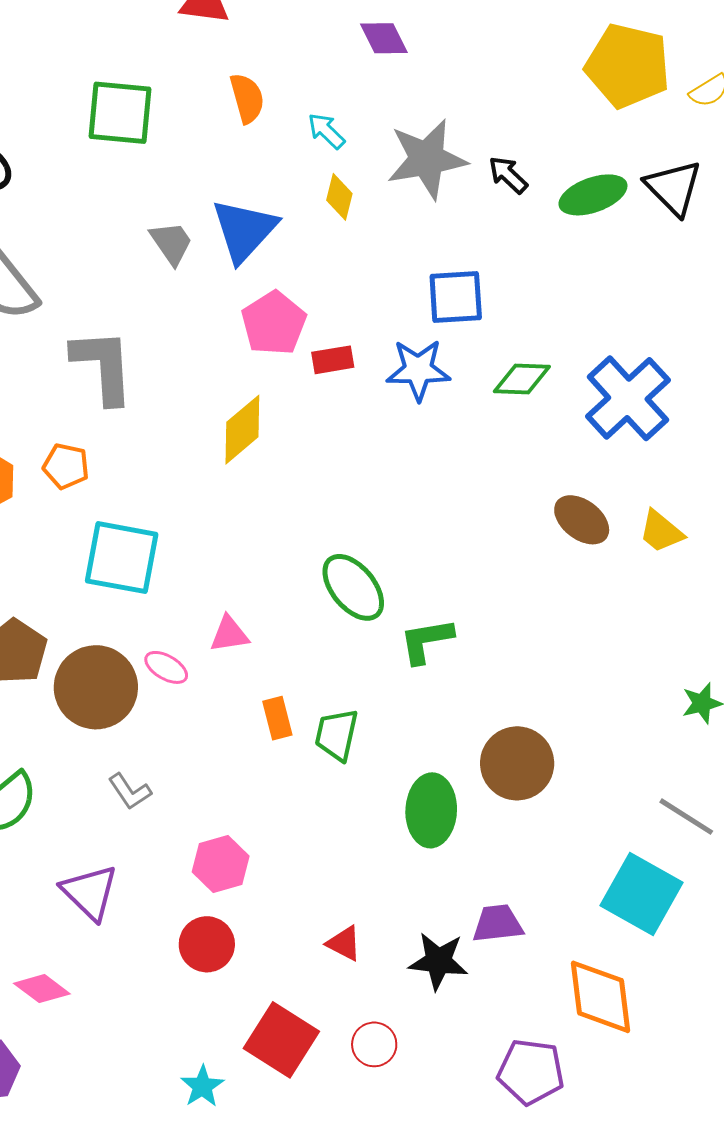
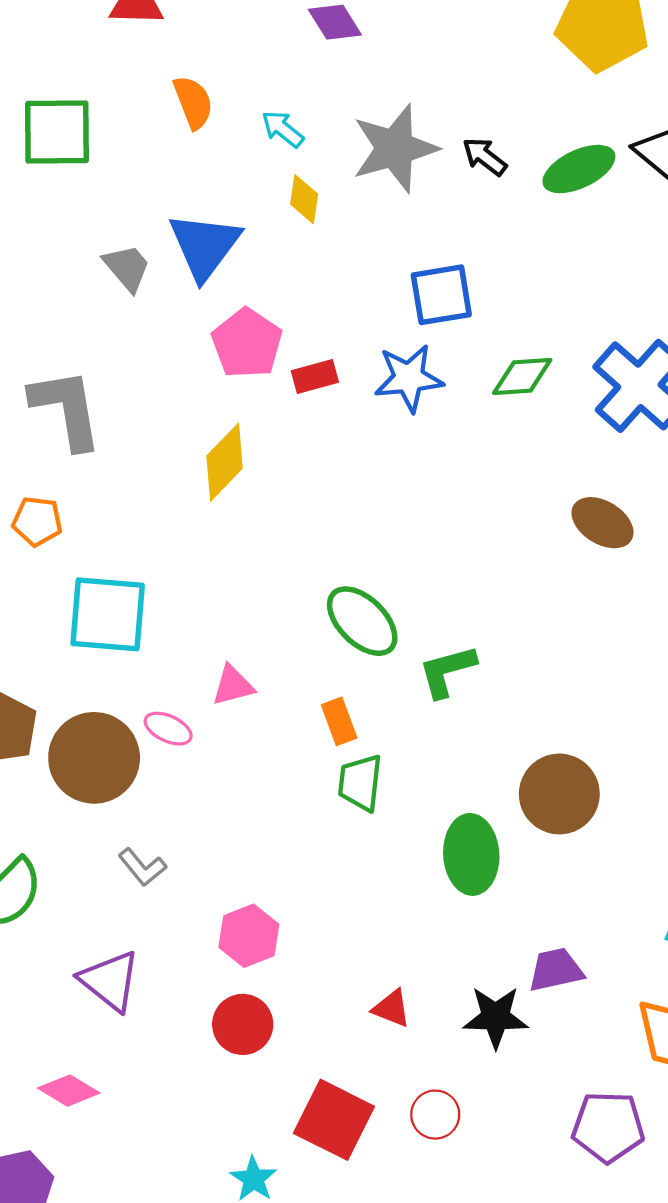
orange rectangle: (277, 718) -> (339, 721), moved

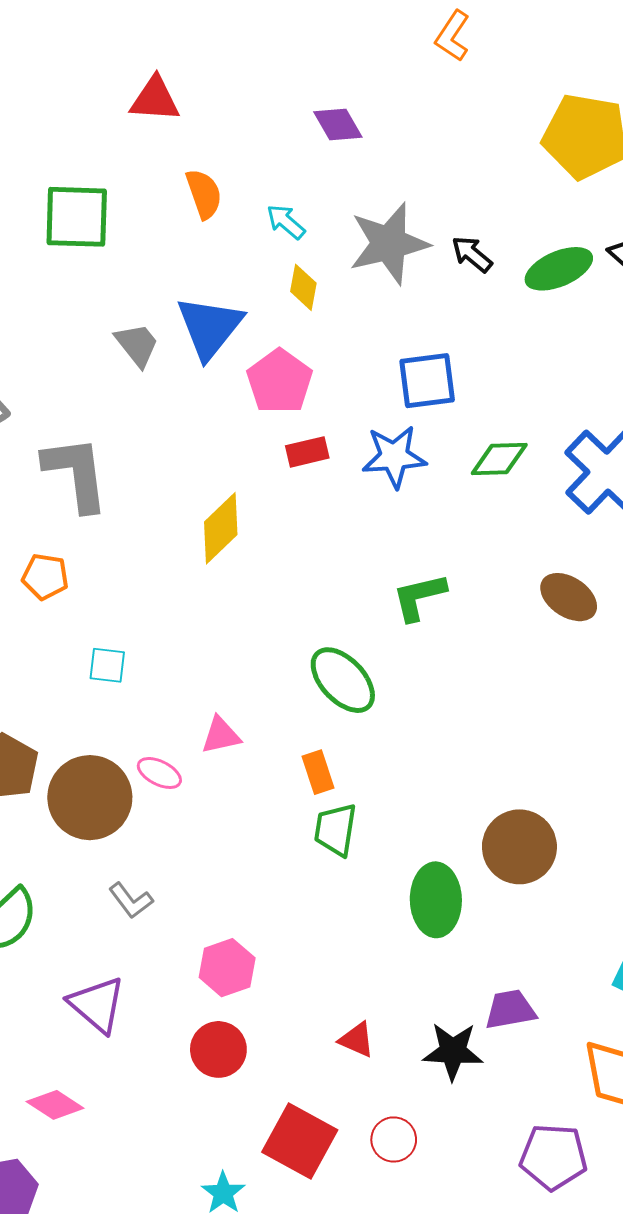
pink pentagon: (247, 343) -> (280, 381), moved
cyan square: (108, 614) -> (107, 665), size x0.5
green L-shape: (447, 671) -> (419, 597), moved

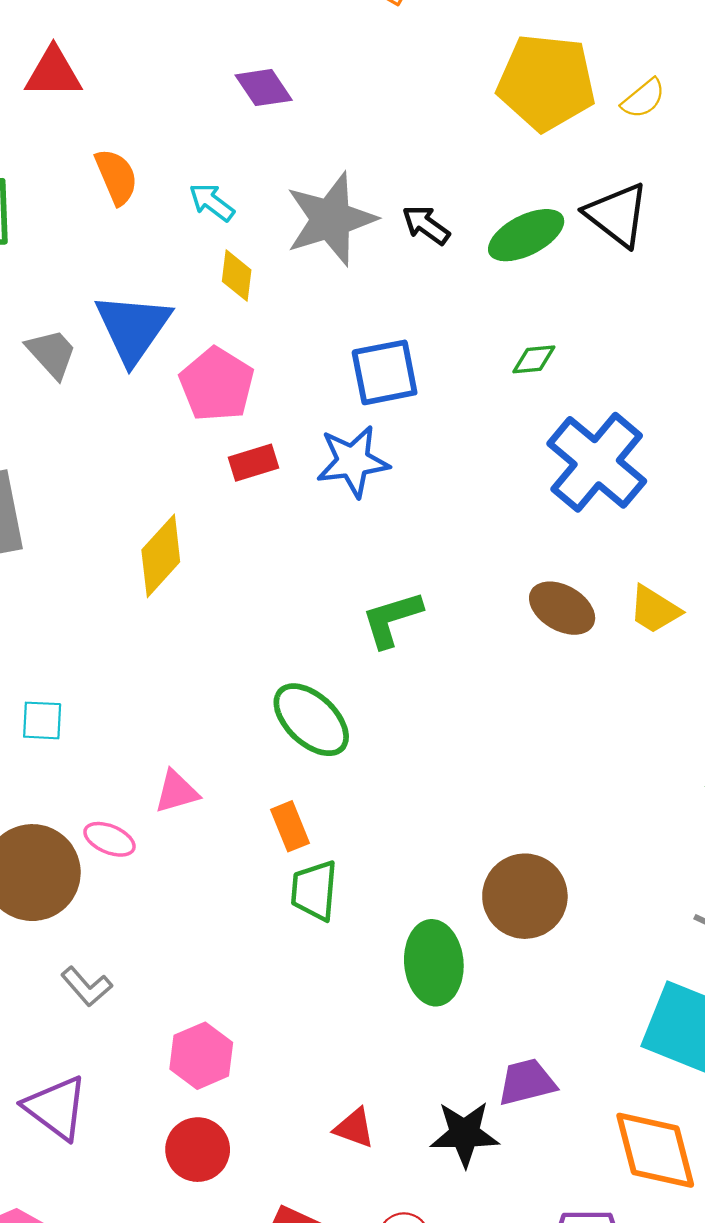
green diamond: (499, 459) -> (534, 359), moved, size x0.7

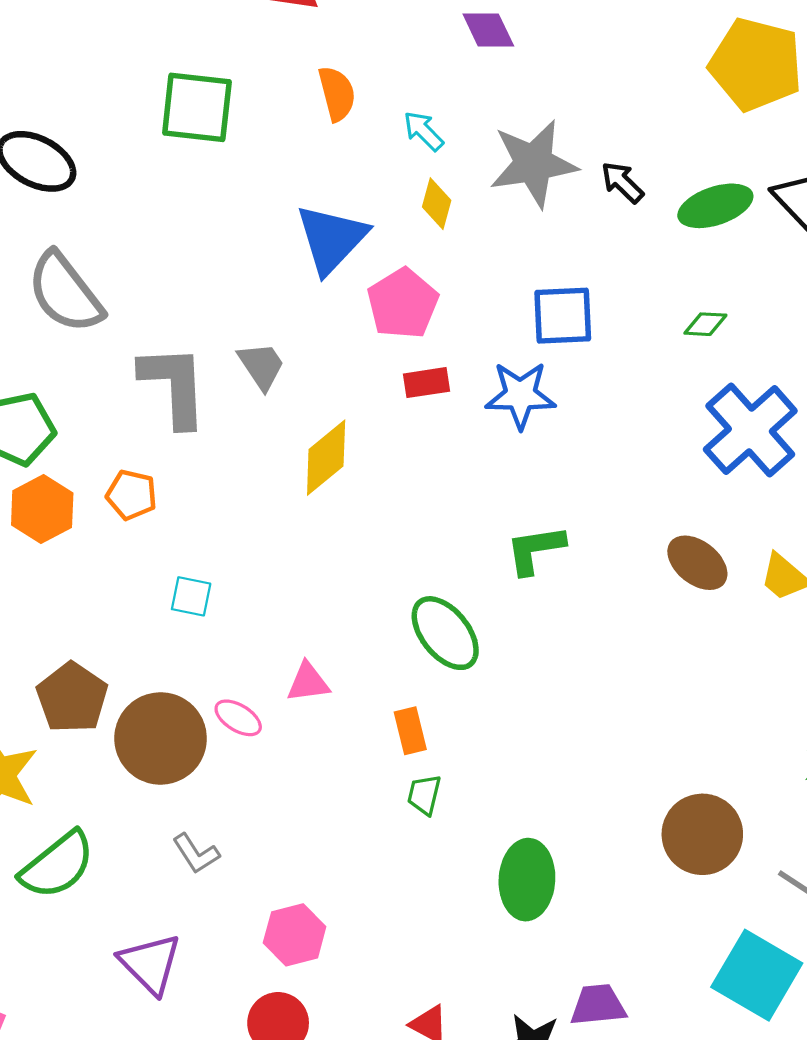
gray trapezoid: (52, 354) -> (261, 366), moved
green trapezoid: (314, 890) -> (424, 795), size x0.7
brown circle: (525, 896) -> (702, 834), moved

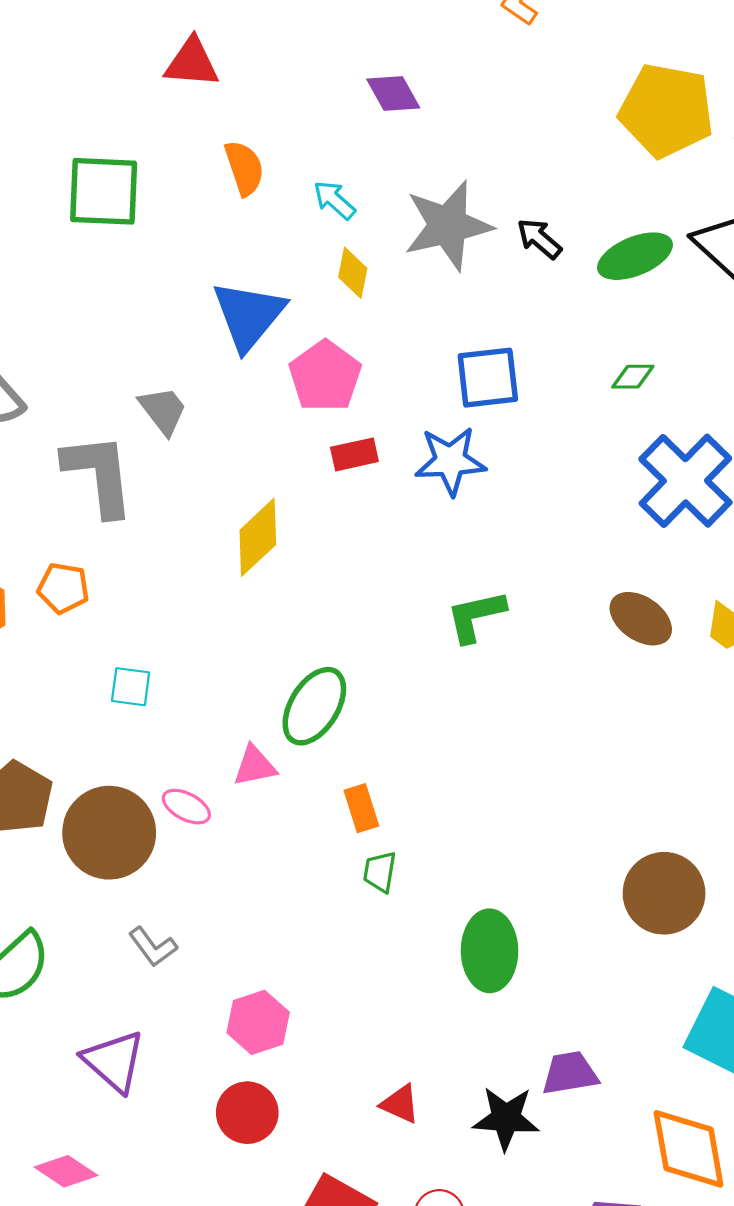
gray trapezoid: (261, 366) -> (163, 410), moved
green ellipse: (445, 633) -> (314, 706), moved, turned 74

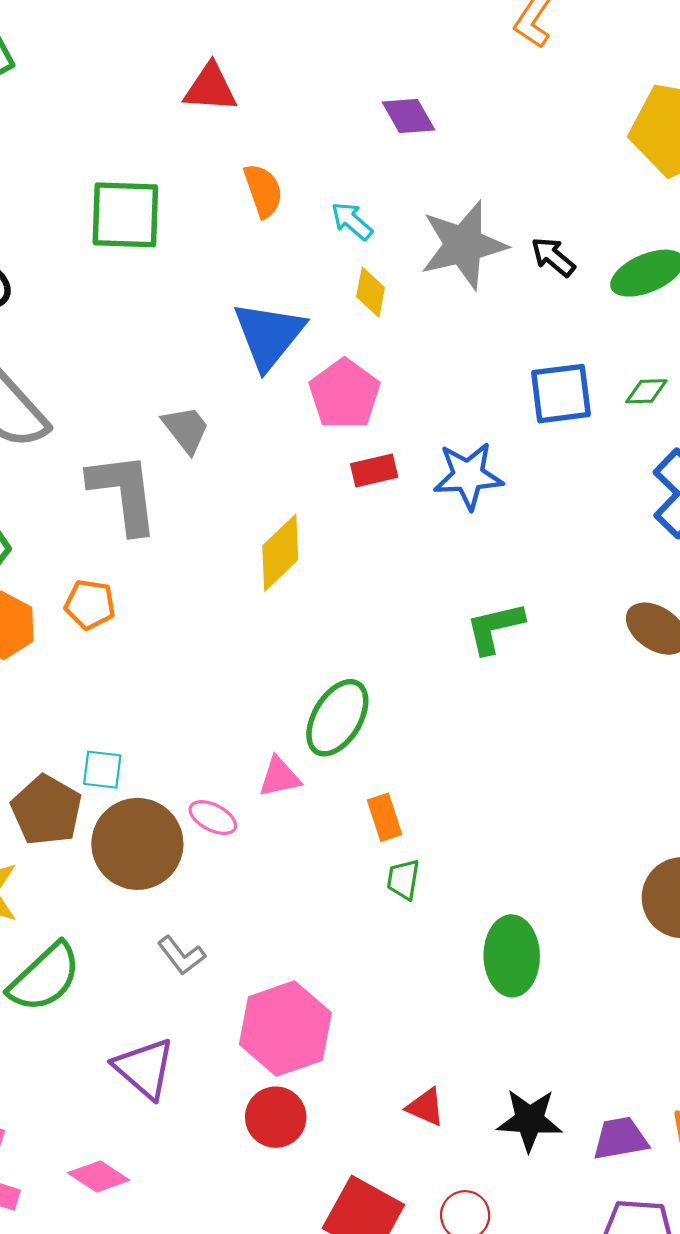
blue square: (488, 378) -> (561, 394), moved
cyan square: (131, 687) -> (102, 770), moved
pink hexagon: (258, 1022) -> (285, 1029), size x1.5
purple trapezoid: (570, 1073) -> (620, 1138), moved

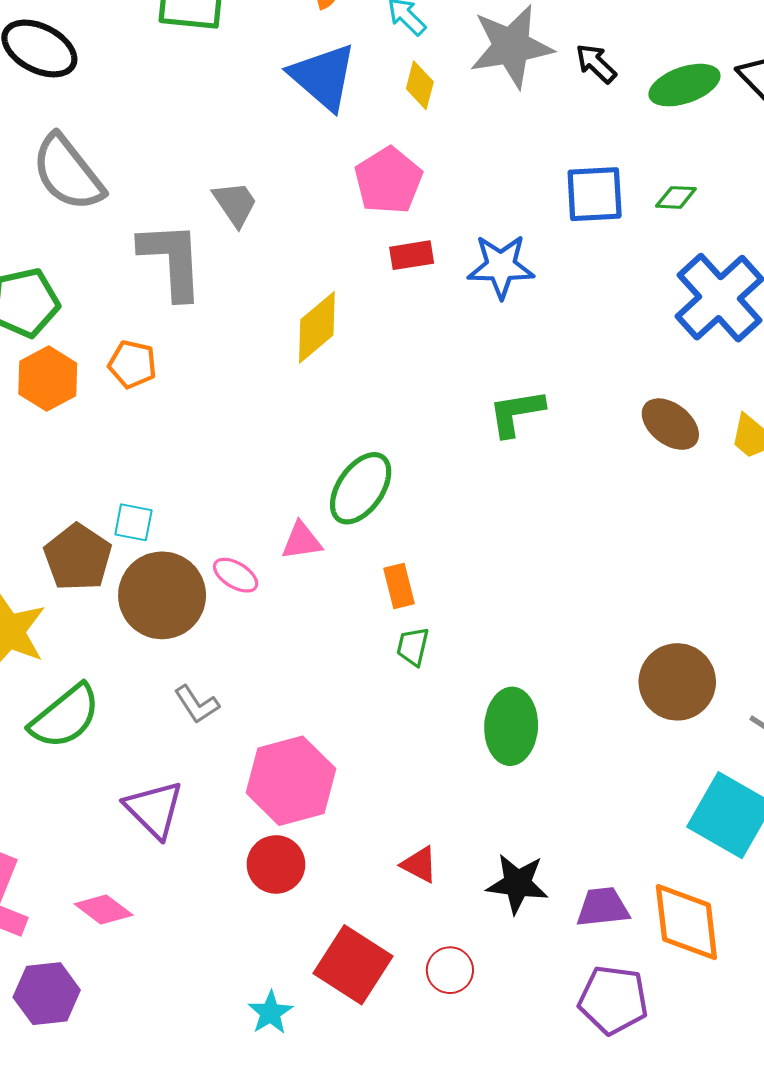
blue triangle: (269, 335) -> (323, 77), moved, turned -32

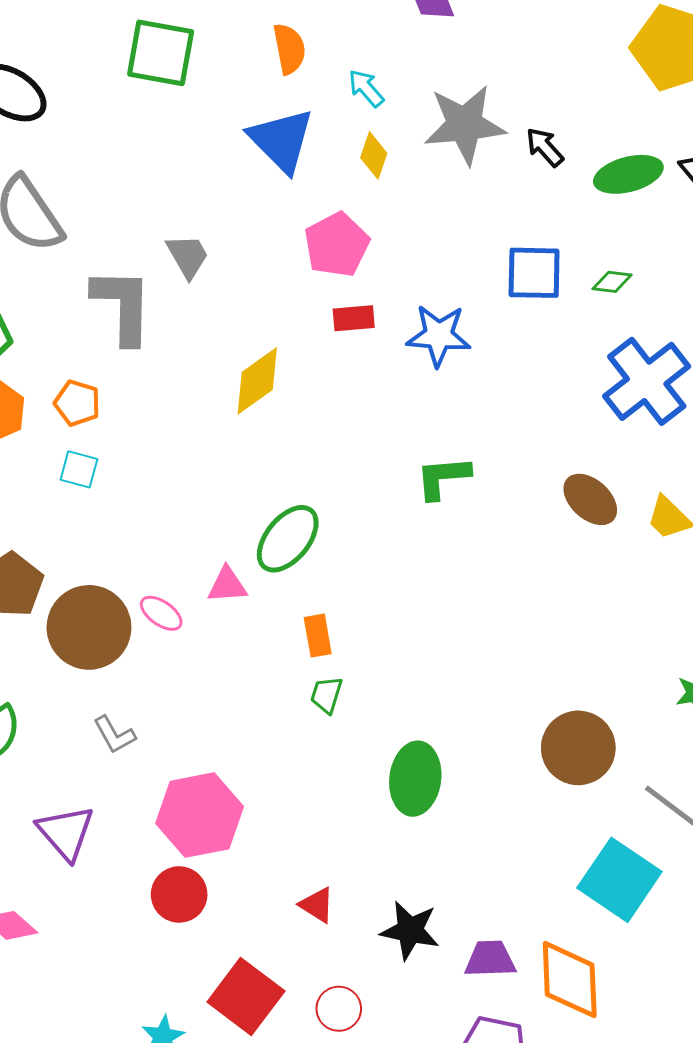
cyan square: (133, 522) -> (79, 469), moved

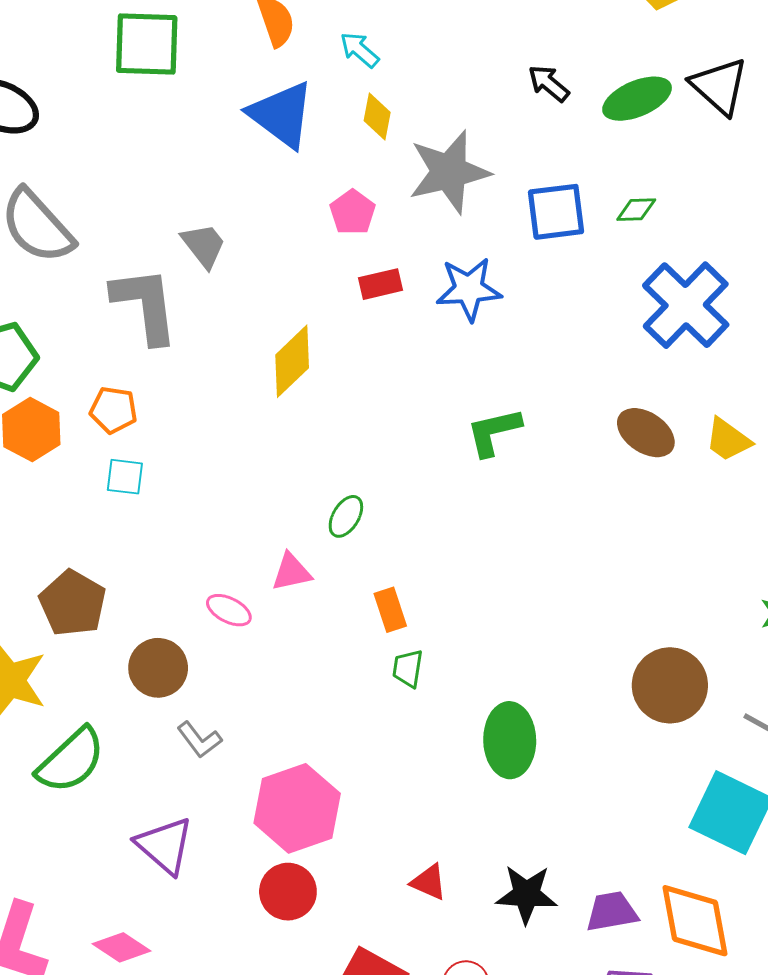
gray star: (465, 125) -> (449, 172), moved
pink pentagon: (337, 245) -> (353, 212), size x0.7
green ellipse: (288, 539) -> (346, 516), size x0.6
brown circle: (89, 627) -> (158, 668), moved, size x0.7

